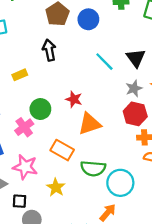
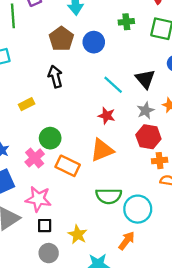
red star: (74, 99) -> (107, 116), moved
orange rectangle: (62, 150) -> (68, 166), moved
yellow star: (56, 187) -> (78, 235), moved
black square: (20, 201) -> (45, 226), moved

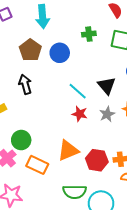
red star: (107, 116) -> (80, 114), moved
red hexagon: (148, 137) -> (97, 160), moved

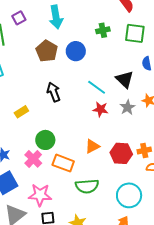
black arrow: (25, 84) -> (54, 92), moved
orange triangle: (68, 150) -> (92, 146), size x0.7
green semicircle: (75, 192) -> (87, 186), moved

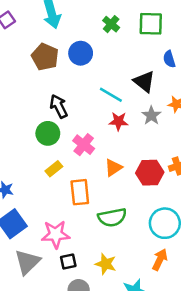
green cross: (103, 30) -> (111, 24), turned -32
yellow rectangle: (21, 112) -> (54, 169), moved
green circle: (45, 140) -> (48, 133), moved
pink cross: (33, 159) -> (84, 145), moved
orange rectangle: (63, 163) -> (80, 192), turned 70

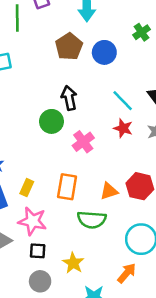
orange triangle: (113, 168) -> (109, 191), moved
yellow rectangle: (54, 169) -> (27, 188), moved, turned -42

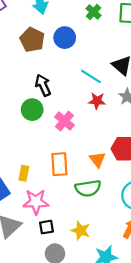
orange triangle: (109, 191) -> (97, 159), turned -36

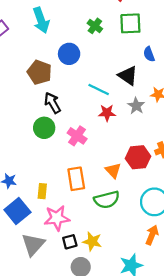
brown pentagon: (32, 40) -> (39, 72), moved
yellow star: (81, 230) -> (92, 241), moved

